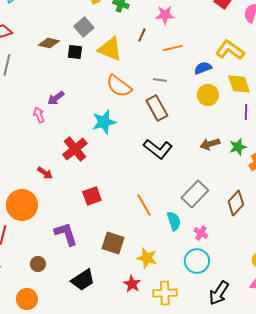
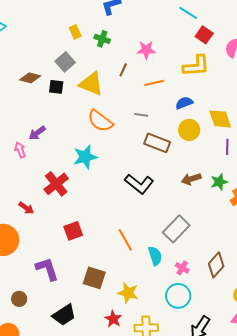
yellow L-shape: (230, 50) -> (196, 66), moved, turned 140
brown rectangle: (157, 108) -> (157, 143), moved, turned -40
brown diamond: (236, 203) -> (216, 265), moved

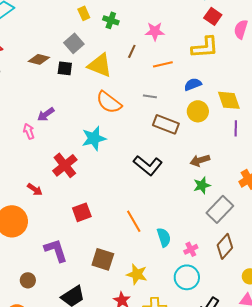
green star: (219, 182) -> (202, 185), moved
gray rectangle: (176, 229) -> (220, 209), moved
pink cross: (182, 268) -> (191, 249), turned 32

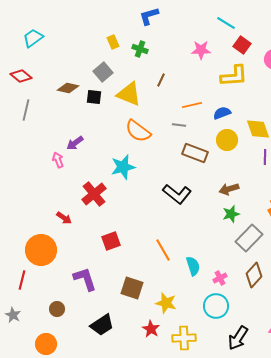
pink star: (155, 31) -> (201, 50), moved
orange line: (163, 64) -> (192, 105), moved

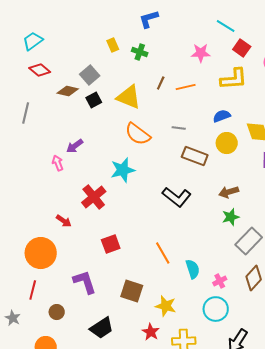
gray square: (103, 72) -> (90, 75), moved
red diamond: (21, 76) -> (40, 70), moved
black square: (94, 97) -> (94, 100), turned -35
orange line: (192, 105) -> (186, 87), moved
red line: (22, 280) -> (33, 290), moved

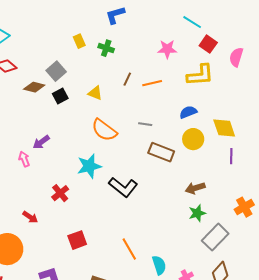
yellow triangle: (129, 97) -> (95, 93), size x0.6
red cross: (94, 197) -> (60, 193), size x0.7
black L-shape: (177, 197) -> (123, 187), moved

